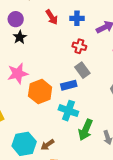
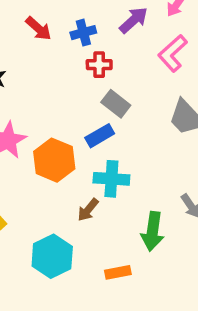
blue cross: (77, 18) -> (83, 33), moved
green arrow: (86, 130) -> (153, 231), moved
brown arrow: (47, 145) -> (88, 210), moved

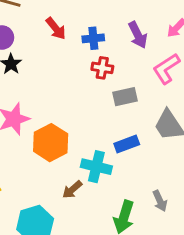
purple arrow: (134, 20) -> (138, 35), turned 96
gray rectangle: (116, 104) -> (125, 97), moved, turned -60
blue rectangle: (100, 136) -> (127, 144), moved

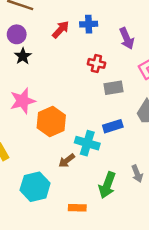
red arrow: (56, 29) -> (61, 30), turned -102
blue cross: (93, 38) -> (89, 24), moved

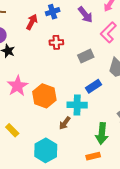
red cross: (96, 63) -> (56, 42), moved
orange rectangle: (77, 208) -> (93, 156), moved

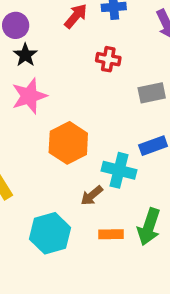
pink star: (17, 86) -> (29, 96), moved
orange rectangle: (93, 156) -> (111, 234), moved

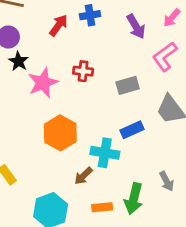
red cross: (108, 59) -> (83, 71), moved
pink star: (29, 96) -> (43, 83), moved

